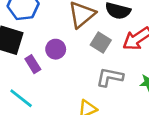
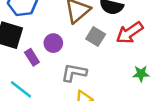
gray L-shape: (110, 77) -> (74, 73), moved

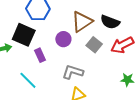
purple circle: (53, 43) -> (63, 39), moved

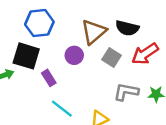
gray L-shape: (73, 72) -> (126, 92), moved
cyan line: (28, 80) -> (62, 109), moved

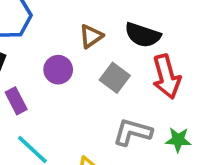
brown triangle: (94, 32) -> (91, 36), size x0.6
red arrow: (145, 54) -> (166, 77), turned -76

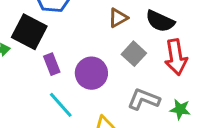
purple circle: (58, 70) -> (91, 73), moved, size x1.4

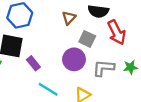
purple circle: (91, 73) -> (74, 59), moved

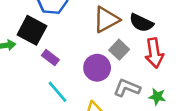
brown triangle: (69, 18) -> (106, 20), size x1.6
purple rectangle: (33, 63) -> (50, 58), turned -32

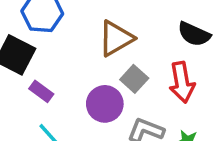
black semicircle: (141, 23) -> (194, 34), moved

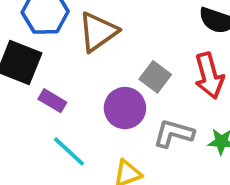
brown triangle: (116, 38) -> (98, 32), moved

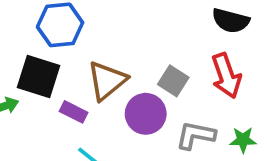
brown triangle: (98, 32) -> (107, 81), moved

